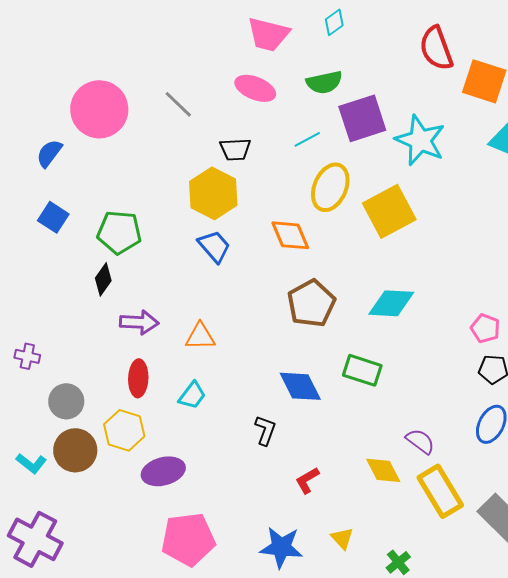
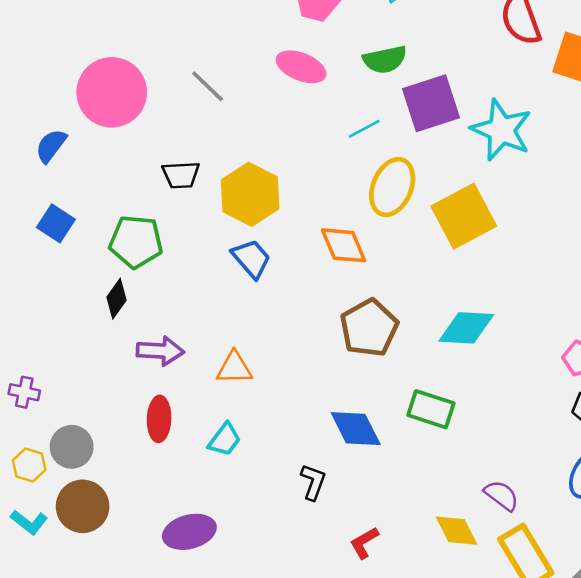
black trapezoid: (235, 149) -> (181, 175), moved
yellow hexagon: (124, 430) -> (29, 465), moved, size x0.7

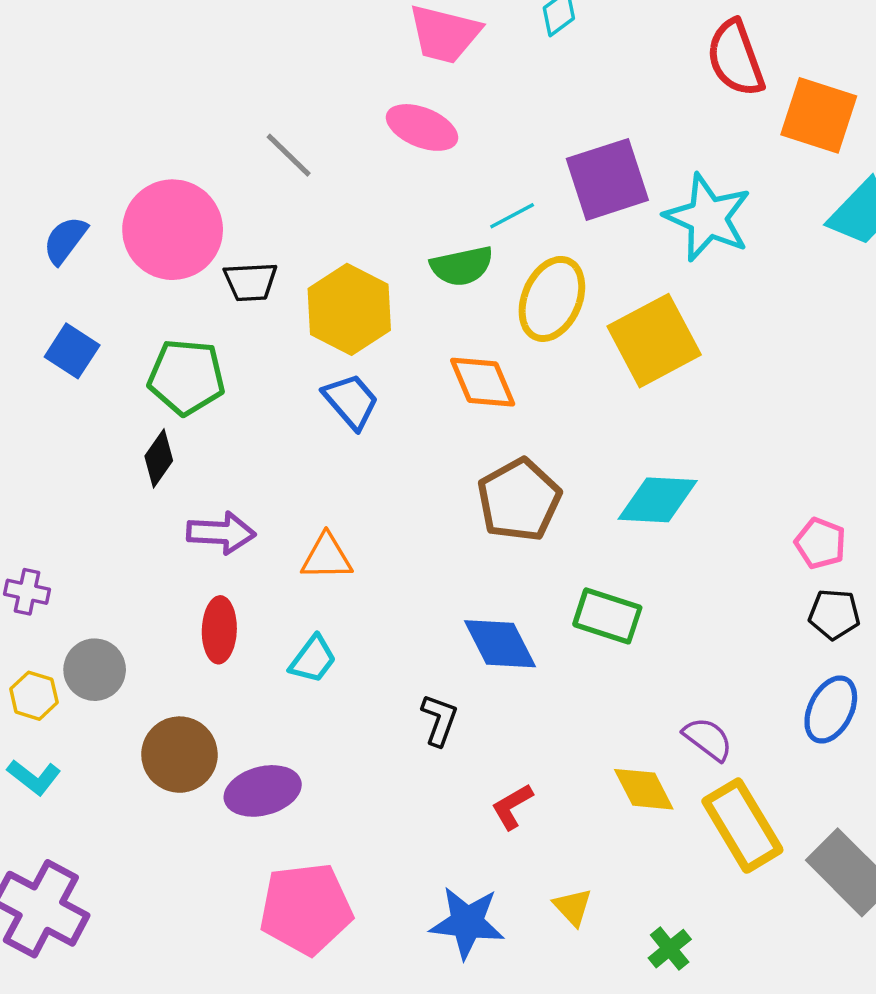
green semicircle: (385, 60) -> (462, 266), moved
pink circle: (112, 92) -> (173, 230), moved
brown circle: (83, 506) -> (179, 755), moved

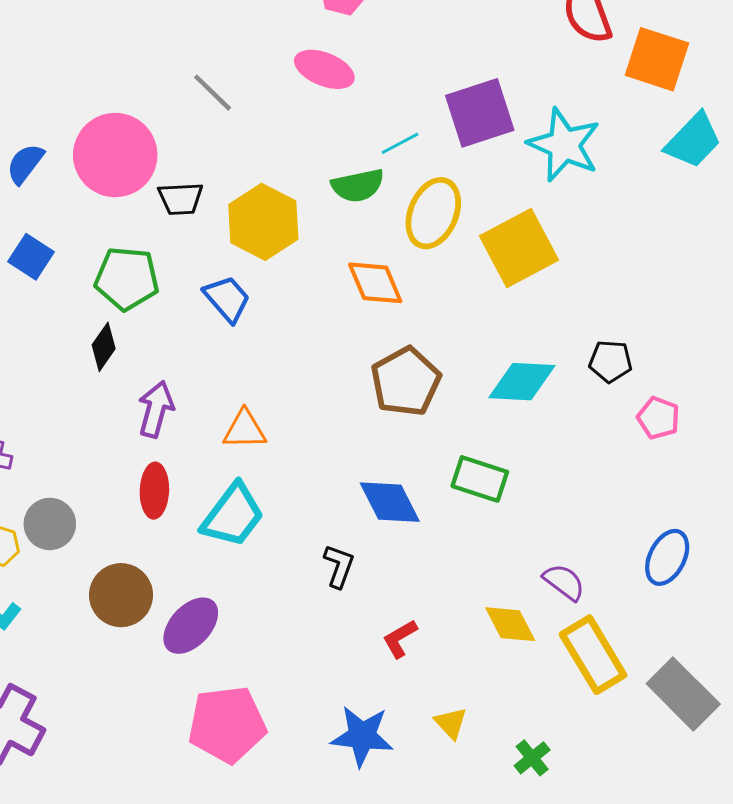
blue trapezoid: (351, 401) -> (227, 299), moved
purple arrow: (221, 533) -> (156, 409), turned -78
black pentagon: (834, 614) -> (611, 361), moved
cyan trapezoid: (313, 659) -> (233, 515), size x1.6
purple ellipse: (263, 791) -> (191, 626), turned -32

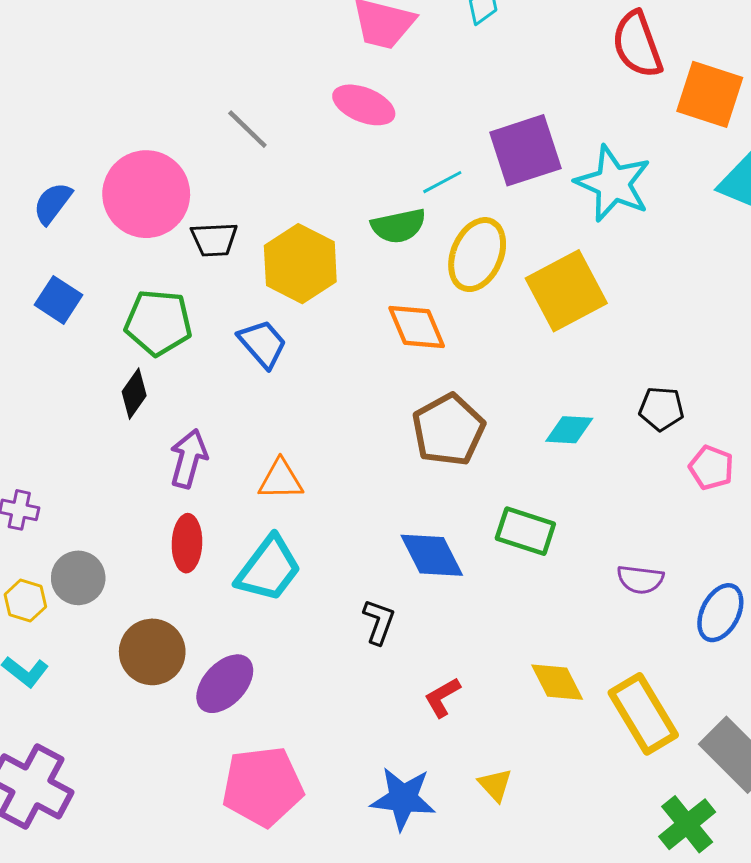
cyan diamond: (522, 382) -> (569, 430), size x0.7
purple semicircle: (564, 582) -> (640, 579), moved, turned 150
green cross: (532, 758) -> (687, 824), moved, size x1.5

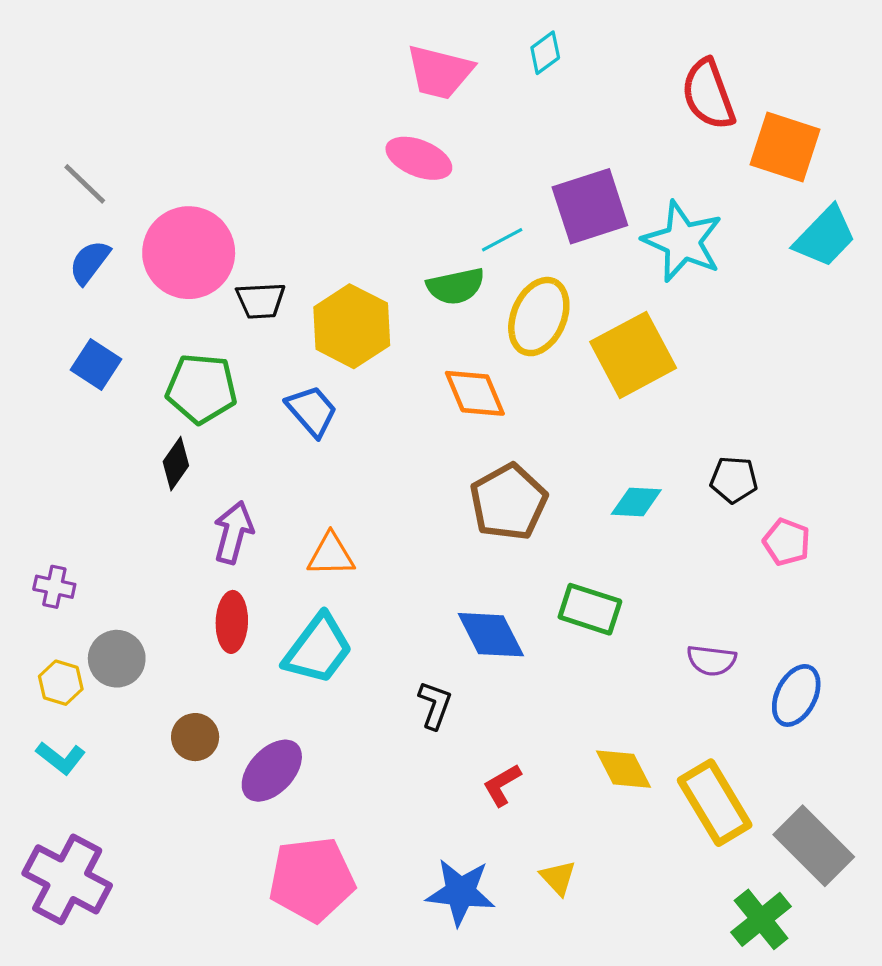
gray line: (247, 129) -> (85, 184), moved
brown circle: (152, 652) -> (195, 737), size x0.7

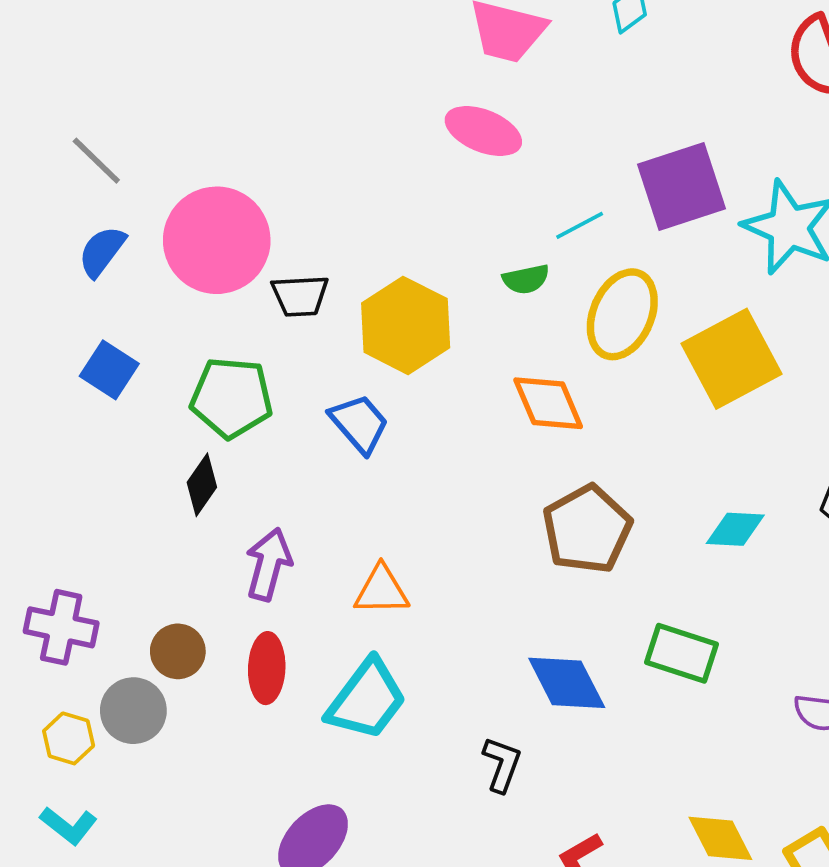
green semicircle: (456, 286) -> (526, 279), size x0.7
purple cross: (54, 587) -> (61, 627), size x1.5
brown circle: (195, 737) -> (178, 651), moved

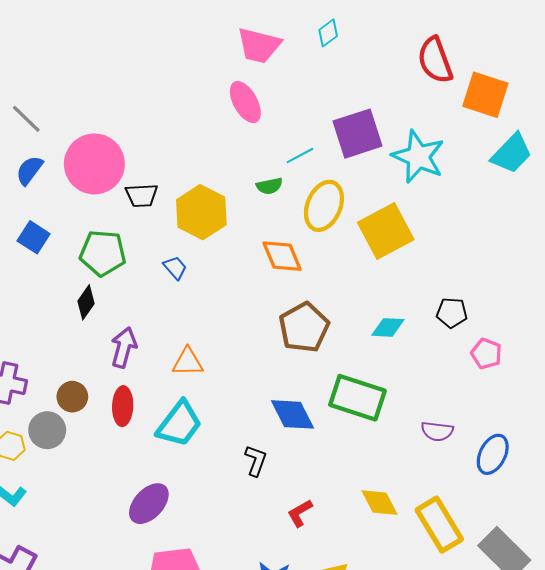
pink ellipse: (483, 131) -> (245, 102), turned 39
blue trapezoid: (359, 424) -> (175, 268), size x0.7
green rectangle: (682, 653) -> (357, 398), size x1.4

